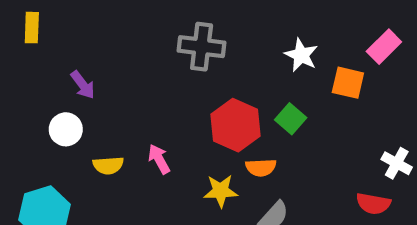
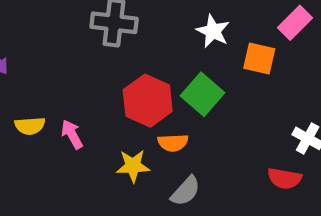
green square: (291, 119) -> (202, 94), size x1.4
yellow semicircle: (108, 165) -> (30, 126), moved

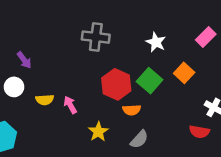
orange square: (259, 59) -> (184, 73), moved, turned 30
yellow star: (133, 166) -> (98, 132), moved, turned -30

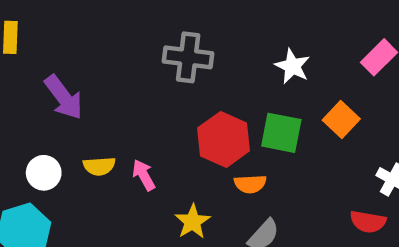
purple arrow: (24, 60) -> (64, 97), size x1.5
green square: (150, 81) -> (281, 133), turned -30
white circle: (14, 87) -> (44, 173), moved

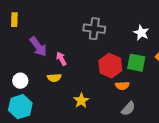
white circle: (44, 173) -> (20, 81), moved
pink arrow: (144, 175) -> (61, 59), moved
yellow star: (192, 222) -> (81, 101), moved

